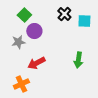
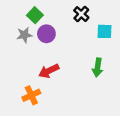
cyan square: (84, 21) -> (105, 31), moved
gray star: (18, 42) -> (24, 35), moved

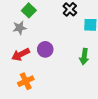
purple circle: (46, 34) -> (45, 49), moved
red arrow: (49, 71) -> (21, 55), moved

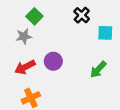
green arrow: (84, 57) -> (98, 69), turned 35

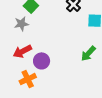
purple circle: (53, 61) -> (42, 61), moved

